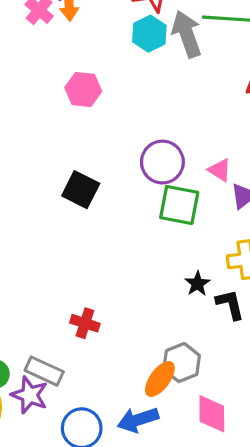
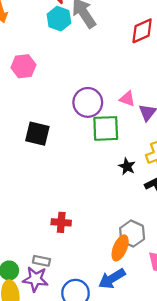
black star: (197, 284) -> (127, 166), moved
gray rectangle: (44, 371) -> (41, 261), size x0.7

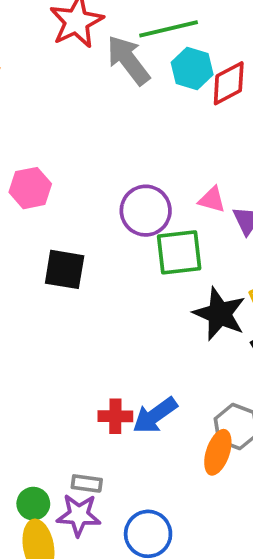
cyan hexagon: (59, 19) -> (192, 69), moved
pink hexagon: (23, 66) -> (30, 188), moved
black star: (127, 166) -> (220, 314), size x1.8
blue arrow: (112, 279) -> (155, 415), moved

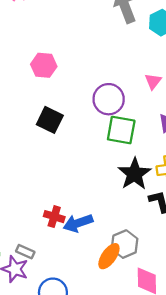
pink triangle: (212, 200) -> (153, 81), moved, turned 36

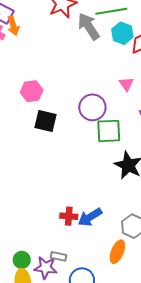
black square: (50, 120) -> (46, 121), moved
gray rectangle: (25, 252) -> (59, 256), moved
orange ellipse: (109, 256) -> (117, 252), moved

